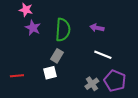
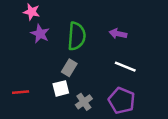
purple pentagon: (115, 81) -> (122, 101), moved
gray cross: (92, 84) -> (84, 102), moved

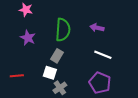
purple star: (40, 34) -> (28, 38), moved
white square: (61, 88) -> (50, 73), turned 32
gray cross: (84, 102) -> (60, 88), moved

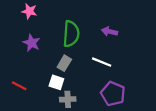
white line: (103, 55) -> (102, 62), moved
red line: (17, 76) -> (19, 86), turned 32
gray cross: (60, 88) -> (68, 99), turned 32

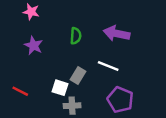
purple arrow: (110, 32) -> (117, 33), size x1.5
green semicircle: (71, 34) -> (76, 36), size x0.6
gray rectangle: (64, 63) -> (78, 76), moved

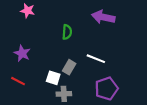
purple arrow: (117, 33) -> (103, 17), moved
purple star: (34, 45) -> (22, 53), moved
purple pentagon: (120, 100) -> (106, 89), turned 30

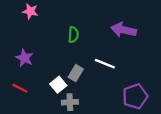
purple arrow: (103, 17) -> (123, 30), moved
white square: (53, 78) -> (58, 85), turned 32
purple pentagon: (106, 89) -> (135, 96), moved

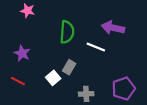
green semicircle: (73, 35) -> (67, 32), size x1.5
white line: (105, 64) -> (96, 47), moved
gray cross: (70, 102) -> (86, 94), moved

